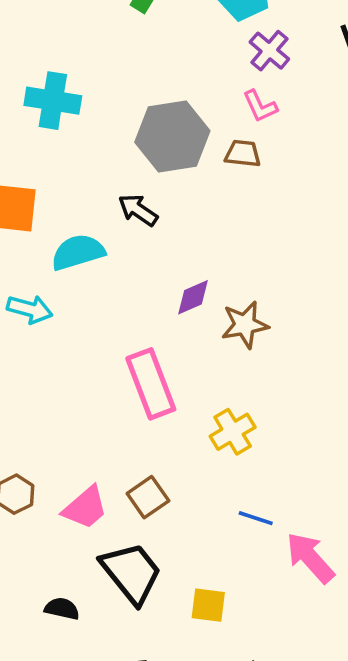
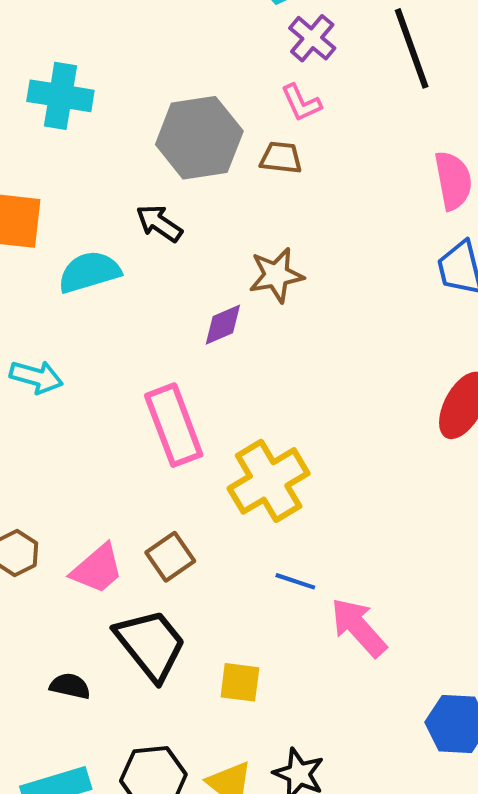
cyan arrow: (30, 309) -> (36, 377), moved
brown star: (245, 325) -> (276, 275), moved
yellow cross: (233, 432) -> (269, 481), size x1.5

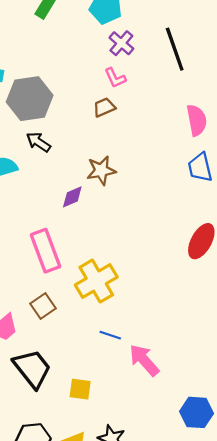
gray hexagon: (199, 138) -> (30, 99), moved
brown trapezoid: (281, 158) -> (104, 107), turned -30
brown square: (170, 557) -> (43, 306), moved

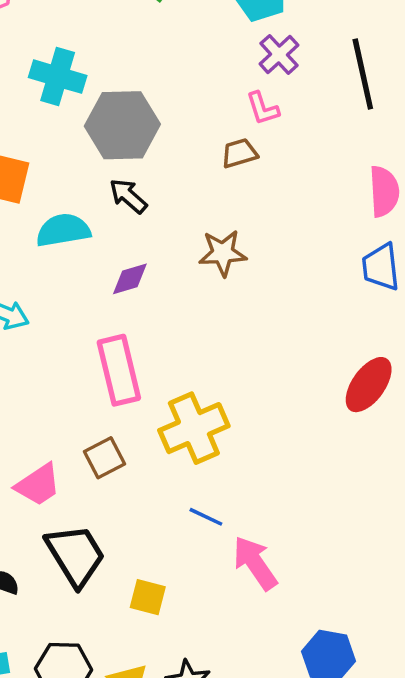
purple diamond: (72, 197) -> (130, 279), moved

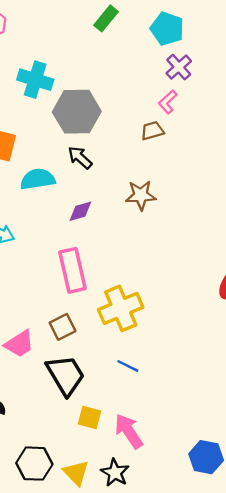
pink L-shape: (263, 108) -> (168, 102), turned 65
black trapezoid: (76, 555) -> (66, 375), moved
pink arrow: (255, 563) -> (129, 431), moved

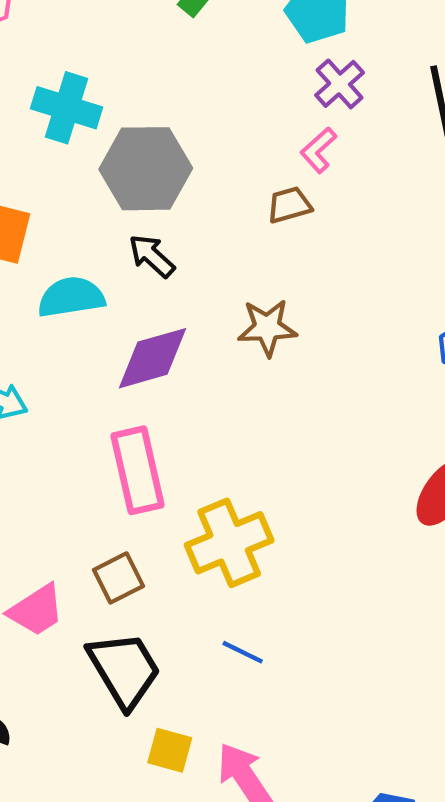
purple diamond: (80, 211) -> (153, 358), size x1.6

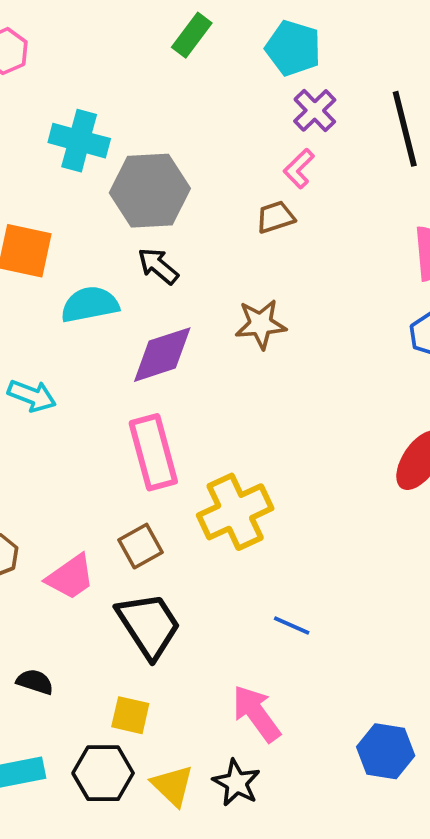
blue line: (243, 652) -> (292, 626), moved
yellow square: (170, 750) -> (130, 715), moved

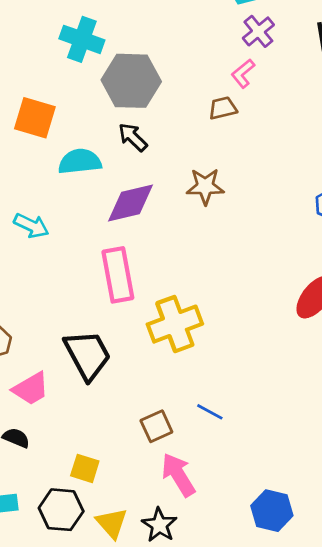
brown square: (141, 546) -> (156, 426), moved
pink trapezoid: (70, 577) -> (31, 389), moved
black trapezoid: (149, 625) -> (88, 355), moved

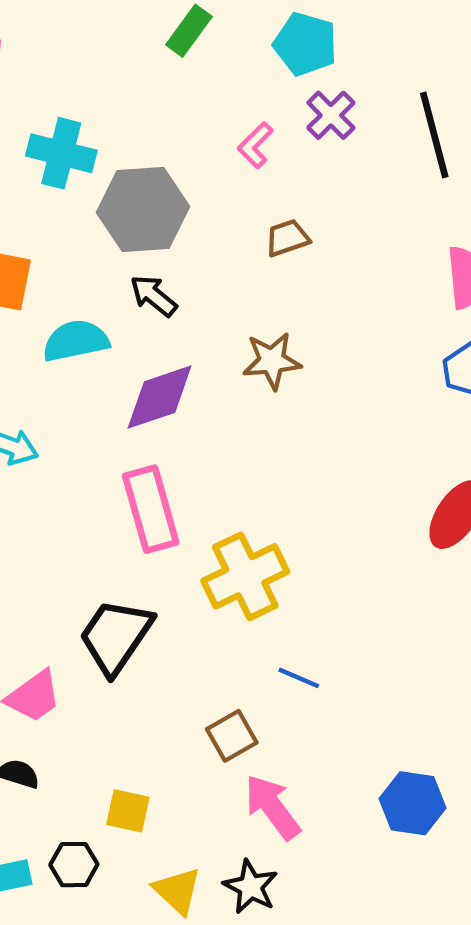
pink L-shape: (243, 73) -> (255, 145), moved
black trapezoid: (88, 355) -> (116, 636), turned -112
blue line: (210, 412) -> (299, 678), moved
black hexagon: (61, 510) -> (74, 865), moved, size x0.7
blue hexagon: (272, 511) -> (413, 803), moved

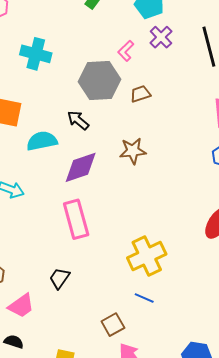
gray hexagon: (143, 209) -> (100, 81), moved
yellow cross: (245, 576) -> (147, 256), moved
black trapezoid: (116, 636) -> (59, 278), size x0.6

